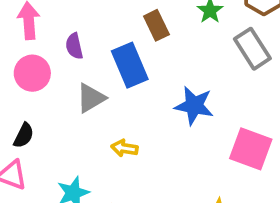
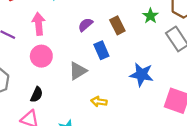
purple semicircle: (74, 46) -> (85, 25), moved, turned 63
blue rectangle: (130, 65) -> (101, 50), size x0.7

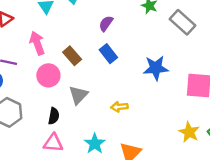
purple semicircle: (85, 25) -> (106, 24), moved
brown rectangle: (117, 25) -> (72, 56), moved
gray triangle: (78, 71) -> (78, 95), moved

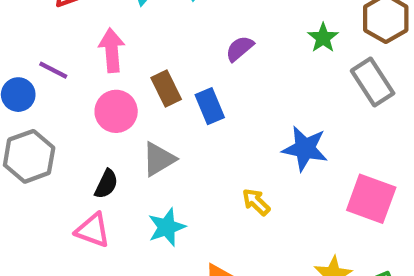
blue rectangle: (108, 54) -> (210, 106), moved
yellow arrow: (119, 107) -> (256, 202), moved, turned 35
cyan star: (95, 144) -> (167, 227), moved

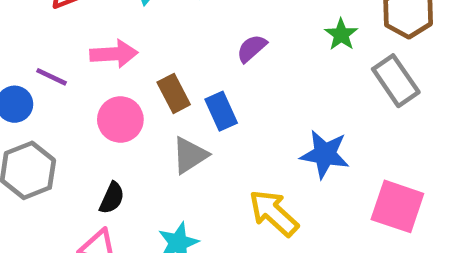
pink arrow: (112, 50) -> (114, 54), turned 93
gray triangle: (159, 159) -> (190, 155), moved
yellow arrow: (256, 202) -> (274, 213), size x1.6

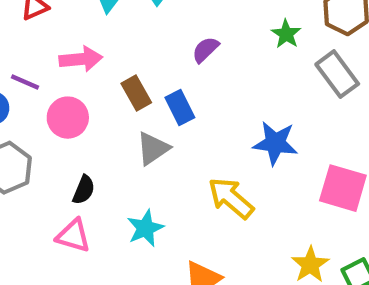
pink circle: (120, 119) -> (68, 118), moved

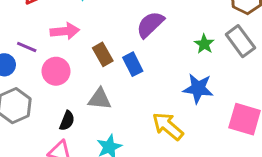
green star: (286, 34) -> (204, 44), moved
purple semicircle: (205, 50) -> (150, 25), size x1.5
gray triangle: (153, 148) -> (100, 99), moved, turned 40

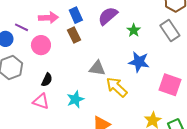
green star: (204, 44) -> (134, 30), moved
blue rectangle: (133, 64) -> (76, 15), moved
gray triangle: (100, 99) -> (97, 68), moved

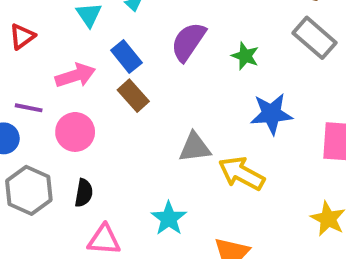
black semicircle: (47, 80) -> (84, 193), moved

